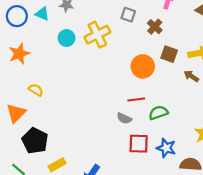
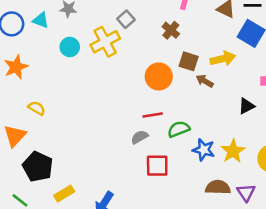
gray square: (128, 15) -> (126, 19), moved, turned 32
brown arrow: (191, 76) -> (205, 81), moved
gray semicircle: (124, 118) -> (140, 137), turned 128
blue star: (166, 148) -> (204, 150), moved

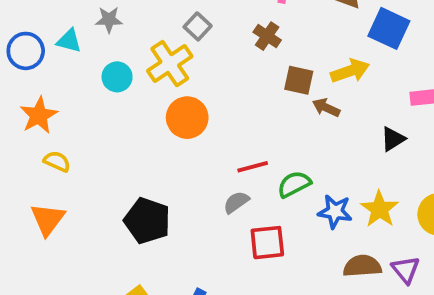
orange circle: (159, 76) -> (187, 118), moved
yellow semicircle: (37, 108) -> (57, 161), moved
black pentagon: (38, 167) -> (147, 221), moved

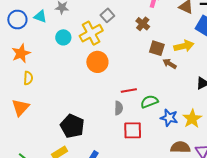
yellow semicircle: (57, 161) -> (28, 78), turned 64
gray semicircle: (236, 202) -> (119, 108), turned 120
black pentagon: (147, 221) -> (72, 126), moved

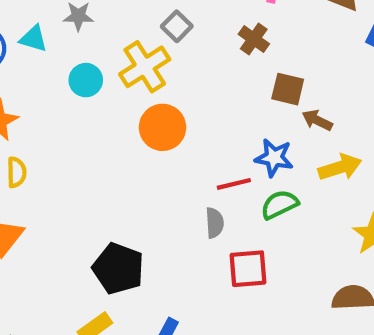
yellow arrow: (184, 46) -> (340, 167), moved
blue star: (169, 118) -> (274, 158), moved

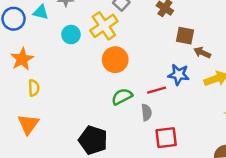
green semicircle: (279, 205) -> (122, 97), moved

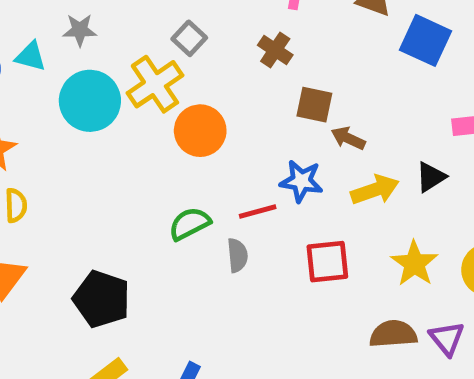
cyan circle: (71, 35) -> (90, 101), size x1.6
orange circle: (115, 60) -> (200, 131), moved
red square: (166, 138) -> (327, 262), moved
black pentagon: (93, 140) -> (102, 299), moved

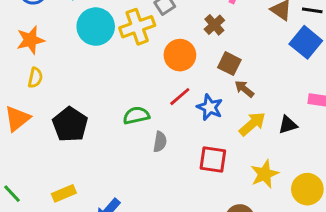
orange circle: (200, 131) -> (180, 55), moved
yellow arrow: (375, 190) -> (252, 124), turned -36
red line: (258, 211) -> (180, 97), moved, turned -40
black pentagon: (102, 299) -> (70, 124), moved

